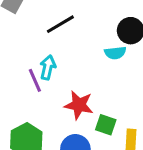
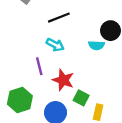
cyan arrow: (48, 67) -> (55, 45), moved, turned 96
purple line: (35, 80) -> (39, 66), moved

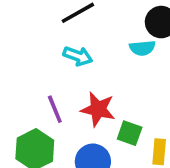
purple line: (39, 66) -> (55, 109), moved

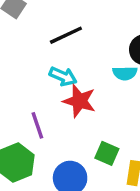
red star: (98, 109) -> (79, 101), moved

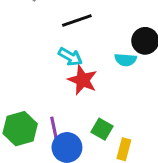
purple line: (37, 125) -> (54, 129), moved

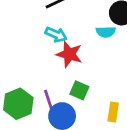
green square: (102, 129) -> (79, 90), moved

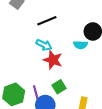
green square: (79, 90) -> (59, 87), turned 32

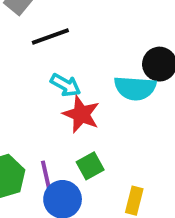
black line: (47, 21) -> (50, 36), moved
cyan semicircle: (81, 45) -> (135, 88), size x1.5

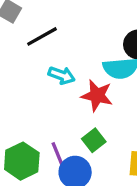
red star: (81, 114) -> (97, 96), moved

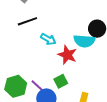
black line: (42, 36) -> (27, 21), moved
purple line: (58, 155) -> (38, 86), turned -35

